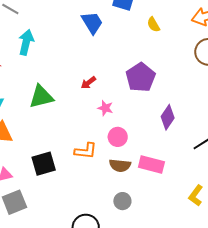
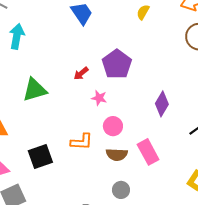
yellow semicircle: (153, 25) -> (143, 12), turned 63
purple pentagon: (141, 77) -> (117, 64), moved
pink rectangle: (151, 164) -> (148, 152), turned 50

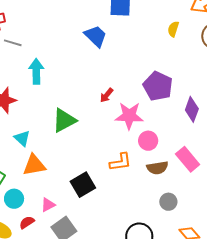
yellow semicircle: (143, 12) -> (173, 29), moved
purple pentagon: (117, 64) -> (158, 86), moved
pink star: (99, 98) -> (129, 116), size x1.8

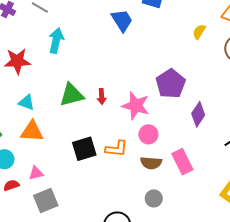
red arrow: (107, 95) -> (102, 96), moved, turned -56
cyan triangle: (22, 138) -> (26, 102), turned -36
black square: (83, 185) -> (84, 149), moved

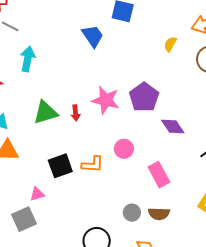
pink star: (136, 106) -> (106, 100), moved
purple diamond: (198, 114) -> (173, 127), turned -65
brown semicircle: (151, 163) -> (159, 214), moved
pink triangle: (36, 173) -> (37, 194), moved

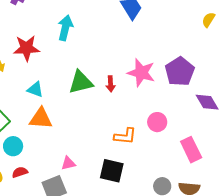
black square: (60, 166) -> (112, 171), moved, turned 30

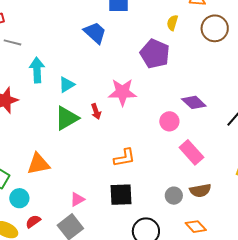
purple pentagon: (180, 71) -> (155, 54), moved
cyan triangle: (35, 90) -> (67, 85), moved, turned -36
pink circle: (157, 122) -> (169, 121), moved

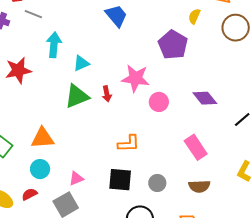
pink circle: (169, 121) -> (159, 102), moved
gray circle: (174, 196) -> (157, 183), moved
cyan circle: (19, 198) -> (40, 169), moved

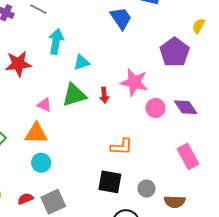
purple diamond: (205, 98) -> (186, 107), moved
cyan circle: (40, 169) -> (41, 163), moved
pink triangle: (76, 178) -> (44, 105), moved, turned 42
brown semicircle: (199, 186) -> (175, 202), moved
red semicircle: (29, 194) -> (25, 199), moved

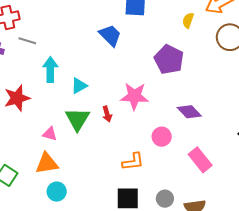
yellow semicircle: (199, 26) -> (188, 20), moved
green triangle: (74, 95) -> (77, 119), turned -32
pink circle: (155, 108) -> (162, 137), moved

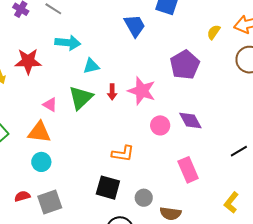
cyan arrow: (50, 70) -> (68, 43), turned 80
red arrow: (107, 114) -> (112, 92), moved
pink circle: (162, 137) -> (160, 125), moved

